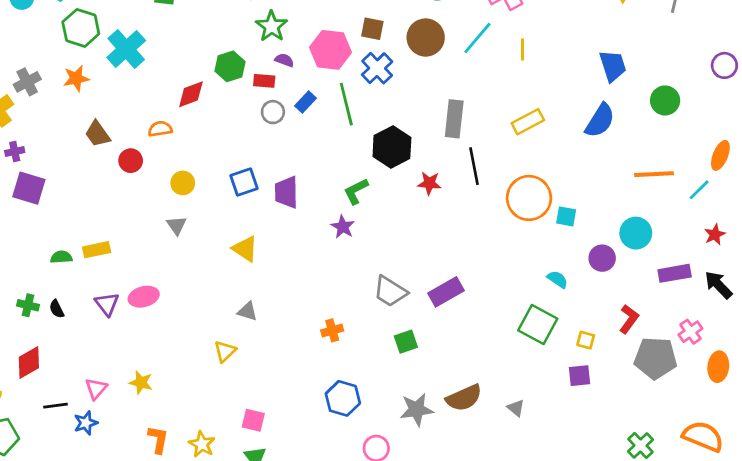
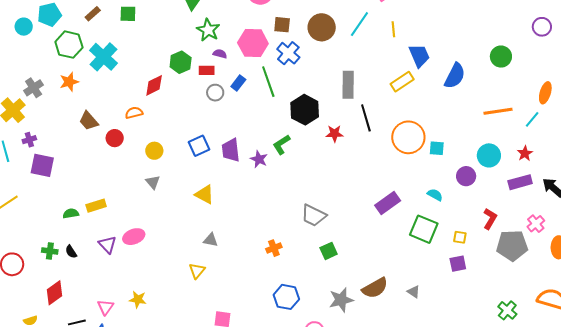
blue trapezoid: (613, 66) -> (419, 56), moved
purple star: (343, 227) -> (259, 159), moved
red star: (715, 235) -> (525, 153), moved
purple rectangle: (446, 292) -> (388, 203), moved

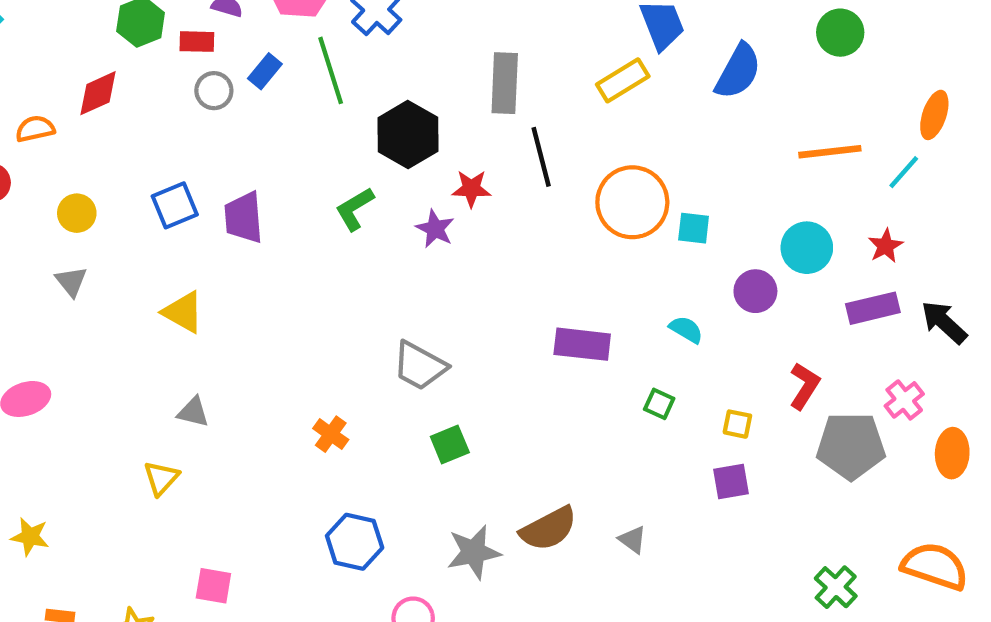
red diamond: (154, 85) -> (98, 93), moved
purple star: (259, 159) -> (435, 229), moved
purple rectangle: (388, 203) -> (582, 344), turned 40
green square: (424, 229) -> (659, 404), size x0.5
orange cross: (274, 248) -> (331, 434), turned -35

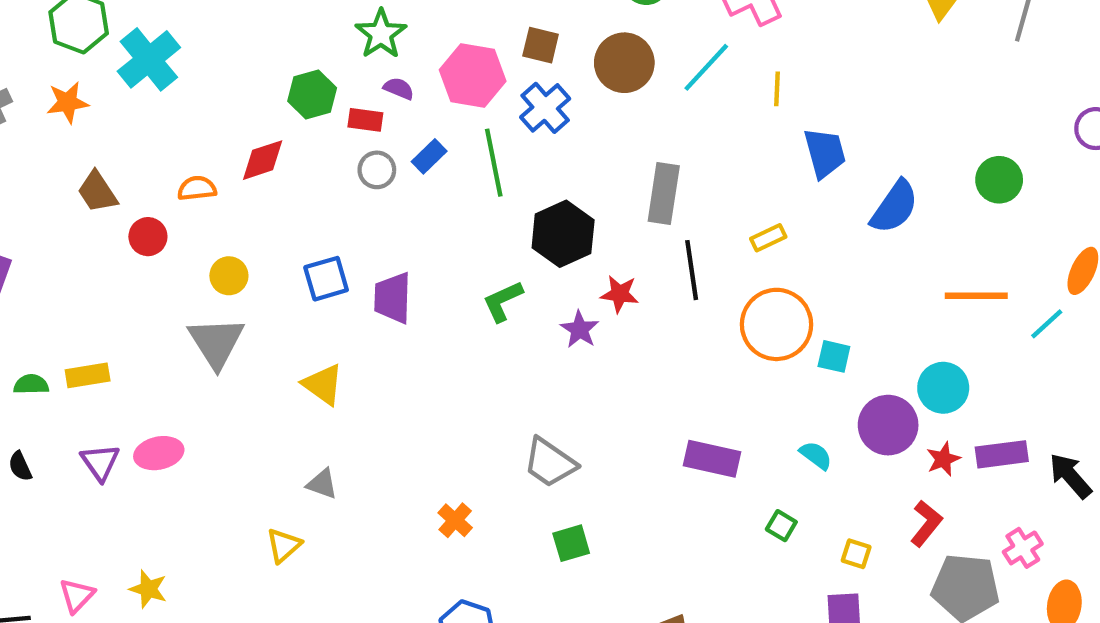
yellow rectangle: (623, 80) -> (768, 238), moved, size x0.7
red star: (886, 246) -> (943, 459), moved
gray triangle: (71, 281) -> (216, 342), size x1.8
purple circle: (755, 291) -> (888, 425), size x1.4

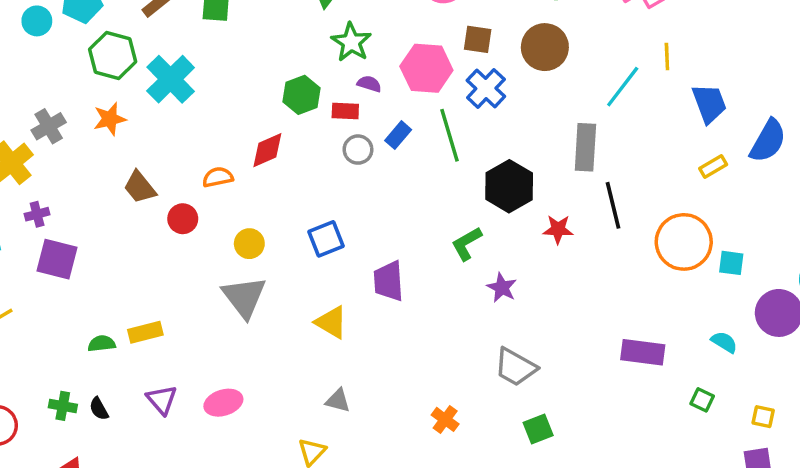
cyan line: (706, 67) -> (623, 87), moved
yellow rectangle: (768, 238) -> (713, 167), moved
purple trapezoid: (393, 298) -> (389, 281), moved
purple star: (580, 329) -> (502, 288), moved
pink ellipse: (159, 453) -> (223, 403), moved

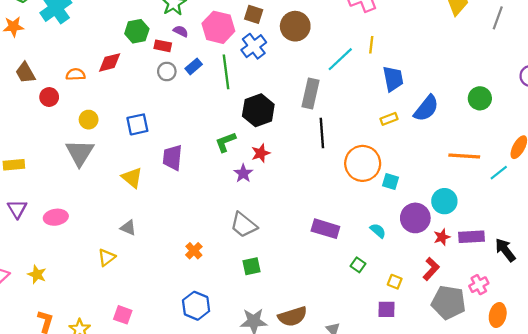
red star: (558, 229) -> (261, 153), moved, turned -30

